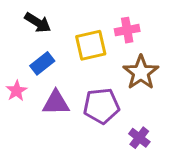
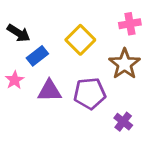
black arrow: (38, 22) -> (19, 33), moved
pink cross: (127, 30) -> (130, 24), moved
yellow square: (91, 45) -> (80, 40), turned -32

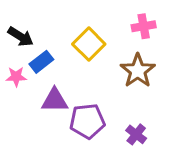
pink star: (15, 80) -> (16, 77), moved, turned 30
purple pentagon: (90, 93) -> (87, 121), moved

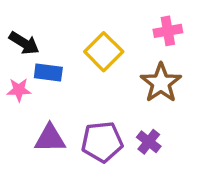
blue rectangle: (41, 62) -> (48, 73), turned 45
purple triangle: (55, 100) -> (50, 138), moved
purple cross: (136, 134) -> (149, 142), moved

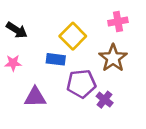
blue rectangle: (48, 73) -> (56, 59), moved
purple pentagon: (102, 142) -> (81, 84), moved

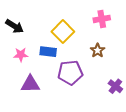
brown star: (113, 58) -> (98, 50), size x0.6
pink star: (13, 63) -> (21, 55), moved
purple cross: (105, 100) -> (115, 86), moved

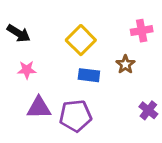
pink cross: (102, 19) -> (142, 31), moved
blue rectangle: (48, 52) -> (89, 75), moved
purple pentagon: (70, 73) -> (75, 116), moved

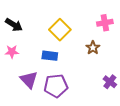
pink star: (27, 70) -> (12, 52), moved
blue rectangle: (89, 75) -> (50, 56), moved
purple triangle: (39, 108) -> (29, 80), turned 48

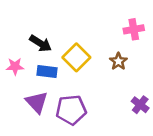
black arrow: (14, 25) -> (41, 43), moved
yellow square: (60, 30) -> (76, 57), moved
blue rectangle: (50, 56) -> (47, 71), moved

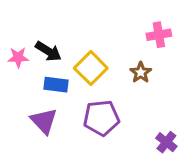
pink star: (15, 66) -> (18, 57), moved
purple cross: (140, 105) -> (166, 142), moved
purple pentagon: (71, 110) -> (101, 118), moved

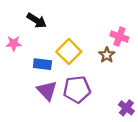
pink cross: (159, 35) -> (119, 37), moved, turned 30
black arrow: (48, 51) -> (37, 20), moved
purple triangle: (44, 121) -> (47, 91), moved

